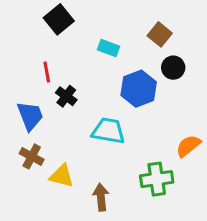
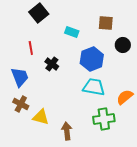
brown square: (160, 34) -> (106, 23), turned -35
black circle: (173, 68) -> (123, 45), moved
black cross: (66, 96) -> (52, 64), moved
cyan trapezoid: (108, 131) -> (94, 87), moved

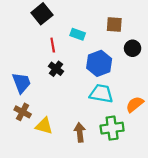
red line: (31, 48) -> (53, 45), moved
brown arrow: (67, 131) -> (80, 132), moved

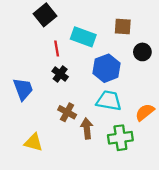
cyan rectangle: (78, 34) -> (83, 37), size x1.5
brown cross: (23, 112) -> (67, 112), moved
yellow triangle: (44, 126) -> (33, 142), moved
brown arrow: (80, 132) -> (87, 128), moved

